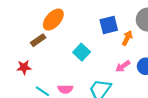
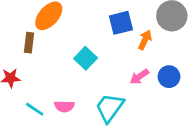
brown rectangle: (38, 40) -> (29, 43), turned -48

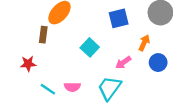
orange arrow: (145, 40) -> (144, 43), moved
pink arrow: (139, 77) -> (123, 63), moved

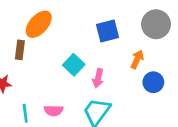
pink arrow: (123, 63) -> (98, 78), moved, turned -42
cyan line: (48, 89) -> (25, 113), turned 49

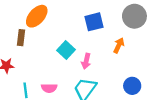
blue circle: (153, 82) -> (132, 86), moved

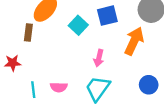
orange arrow: (119, 45) -> (134, 41), size x1.6
cyan square: (66, 50) -> (78, 25), moved

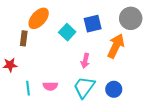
blue circle: (149, 85) -> (114, 89), moved

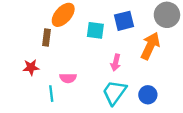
cyan square: (67, 32) -> (95, 30), turned -35
pink semicircle: (50, 86) -> (68, 78), moved

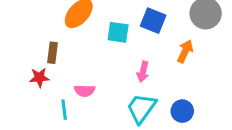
blue square: (124, 21) -> (153, 21), turned 36
brown rectangle: (46, 38) -> (52, 53), moved
orange arrow: (150, 46) -> (185, 51), size x0.7

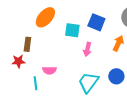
pink arrow: (143, 72) -> (87, 49), moved
blue circle: (182, 111) -> (116, 76), moved

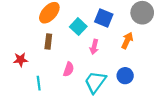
cyan square: (72, 30) -> (78, 27), turned 35
brown rectangle: (27, 44) -> (48, 42), moved
pink semicircle: (49, 70) -> (69, 69), moved, turned -72

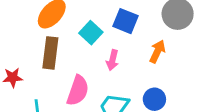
brown rectangle: (48, 42) -> (50, 53), size x1.5
pink semicircle: (69, 69) -> (78, 91), size x1.5

